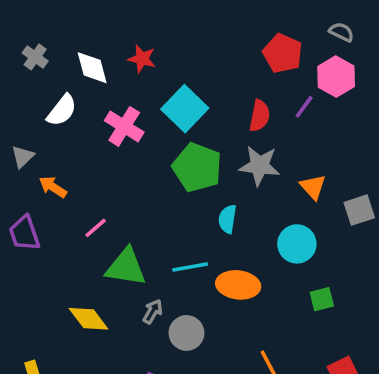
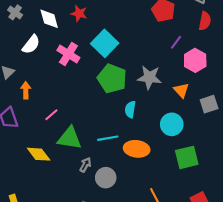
pink hexagon: (336, 77) -> (195, 60), moved
red semicircle: (260, 116) -> (205, 21), moved
orange arrow: (53, 187) -> (26, 90), turned 56
green square: (322, 299) -> (187, 157), size x1.6
yellow diamond: (89, 319) -> (39, 154), moved

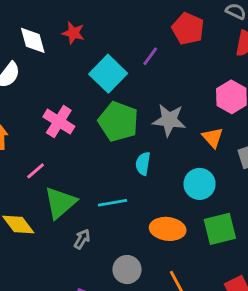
purple line: (176, 42) -> (150, 56), moved
pink cross: (68, 54) -> (59, 122), moved
green triangle: (69, 138) -> (60, 203), turned -50
orange ellipse: (137, 149) -> (168, 229), moved
gray circle: (106, 178) -> (127, 270), moved

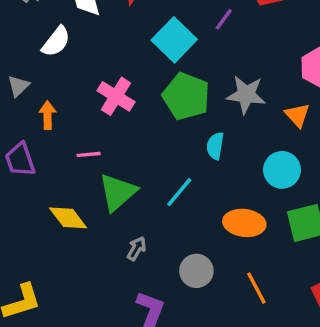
pink line: (36, 171) -> (89, 154), turned 36
cyan line: (112, 203) -> (179, 192), turned -40
gray arrow: (82, 239) -> (137, 249), moved

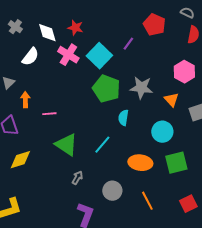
pink cross: (116, 96) -> (68, 55), moved
pink line: (89, 154) -> (49, 114), moved
green triangle: (118, 192) -> (66, 145), turned -45
yellow diamond: (68, 218) -> (20, 160), moved, turned -70

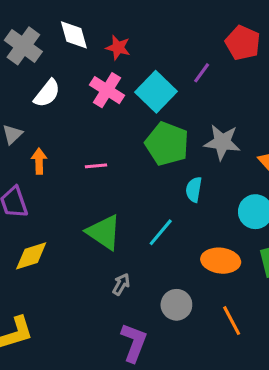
gray cross: (15, 27) -> (23, 46), size x1.6
white diamond: (47, 33) -> (74, 35), moved
pink line: (49, 114) -> (96, 166), moved

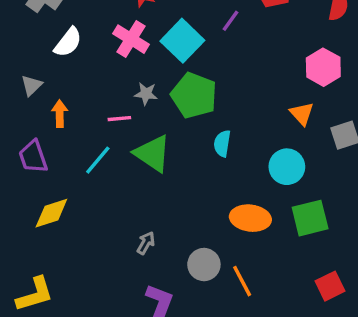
gray star: (222, 142) -> (146, 94), moved, size x0.6
green triangle: (104, 232) -> (153, 153), moved
cyan line: (161, 232) -> (98, 160), moved
orange line: (232, 321) -> (242, 281), moved

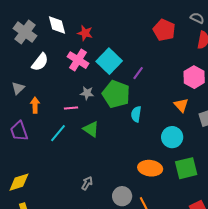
purple line: (230, 21) -> (138, 73), moved
cyan semicircle: (222, 143) -> (136, 114), moved
green triangle: (153, 153) -> (91, 129), size x0.7
yellow diamond: (51, 213) -> (19, 182), moved

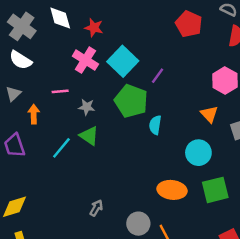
white semicircle: (40, 62) -> (21, 60), moved, turned 84
gray star: (87, 93) -> (87, 107), moved
pink line: (71, 108) -> (60, 91), moved
green triangle: (91, 129) -> (89, 136), moved

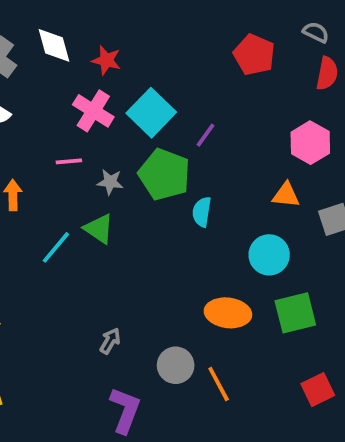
pink line: (60, 91) -> (69, 161), moved
gray star: (87, 107) -> (110, 182), moved
orange triangle: (209, 114) -> (286, 195), turned -42

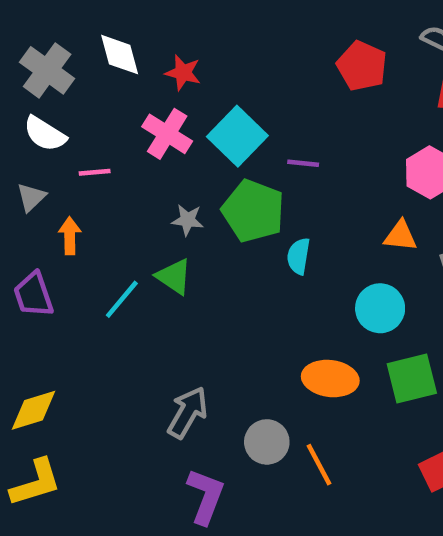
purple line: (206, 135) -> (303, 163), turned 60
pink line: (69, 161) -> (95, 172), moved
gray arrow: (110, 341) -> (188, 412), size x1.6

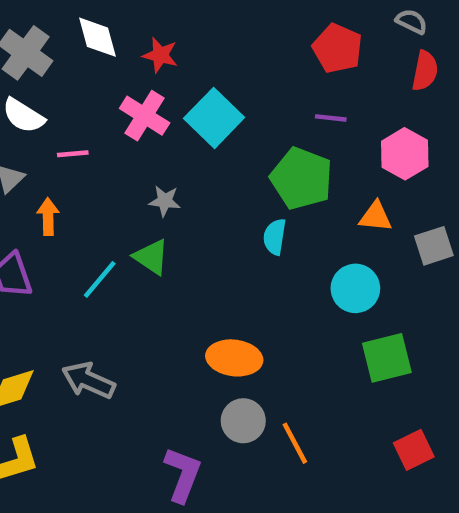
purple line: (303, 163) -> (331, 118), moved
green pentagon: (253, 211) -> (302, 178), moved
orange ellipse: (330, 379) -> (234, 358), moved
gray arrow: (188, 412) -> (88, 380), moved, turned -96

